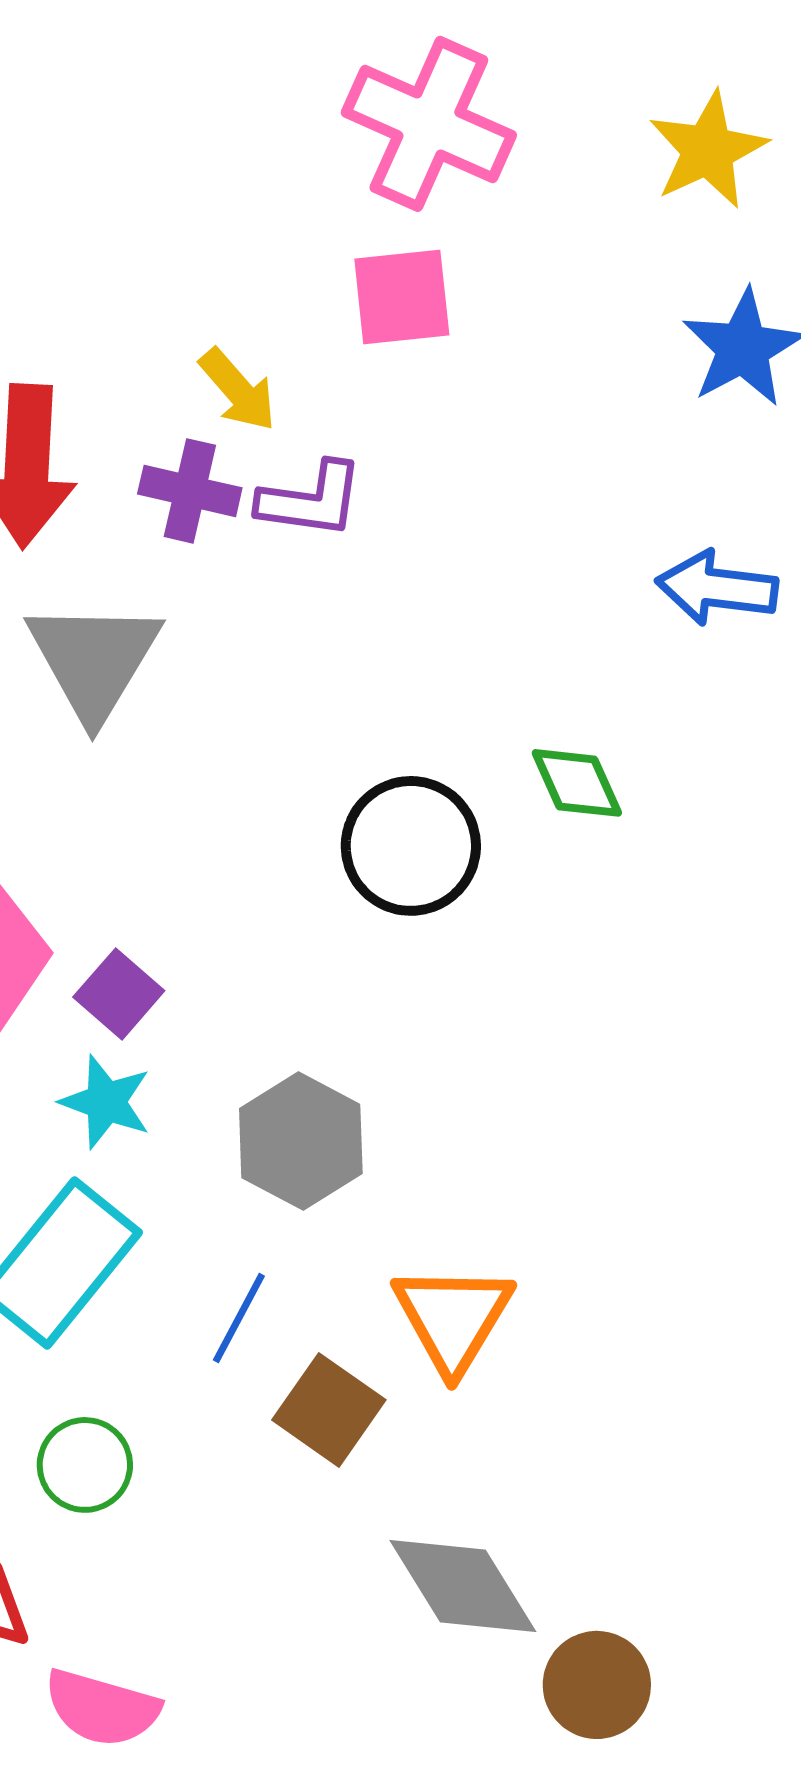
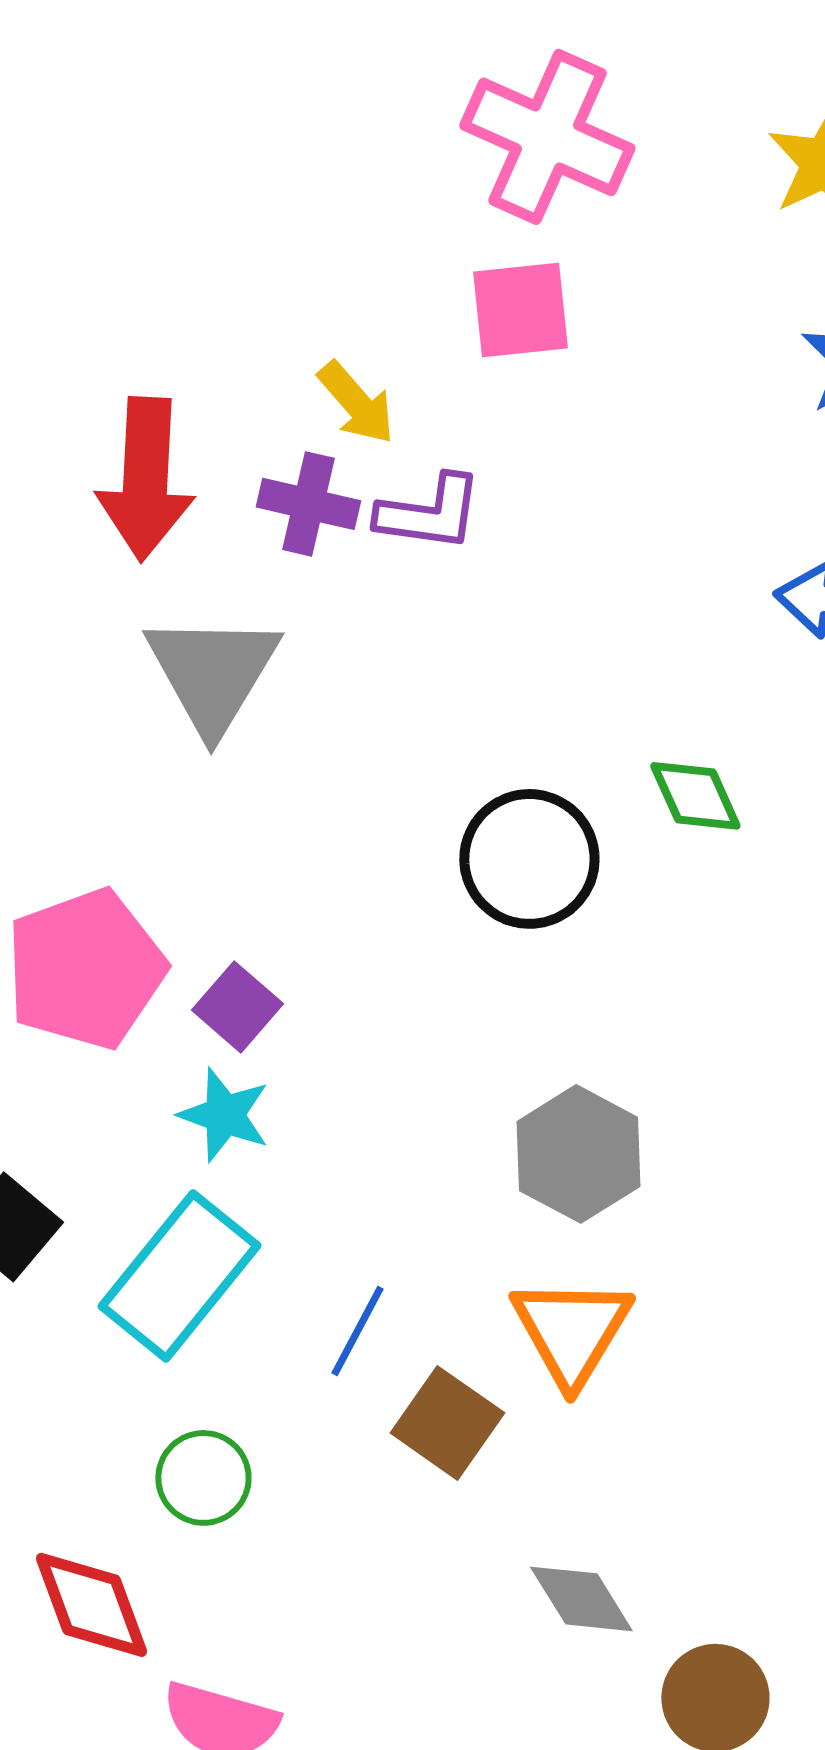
gray hexagon: (301, 1141) -> (578, 1154), moved
gray diamond: (463, 1586) -> (581, 1599), size x0.7

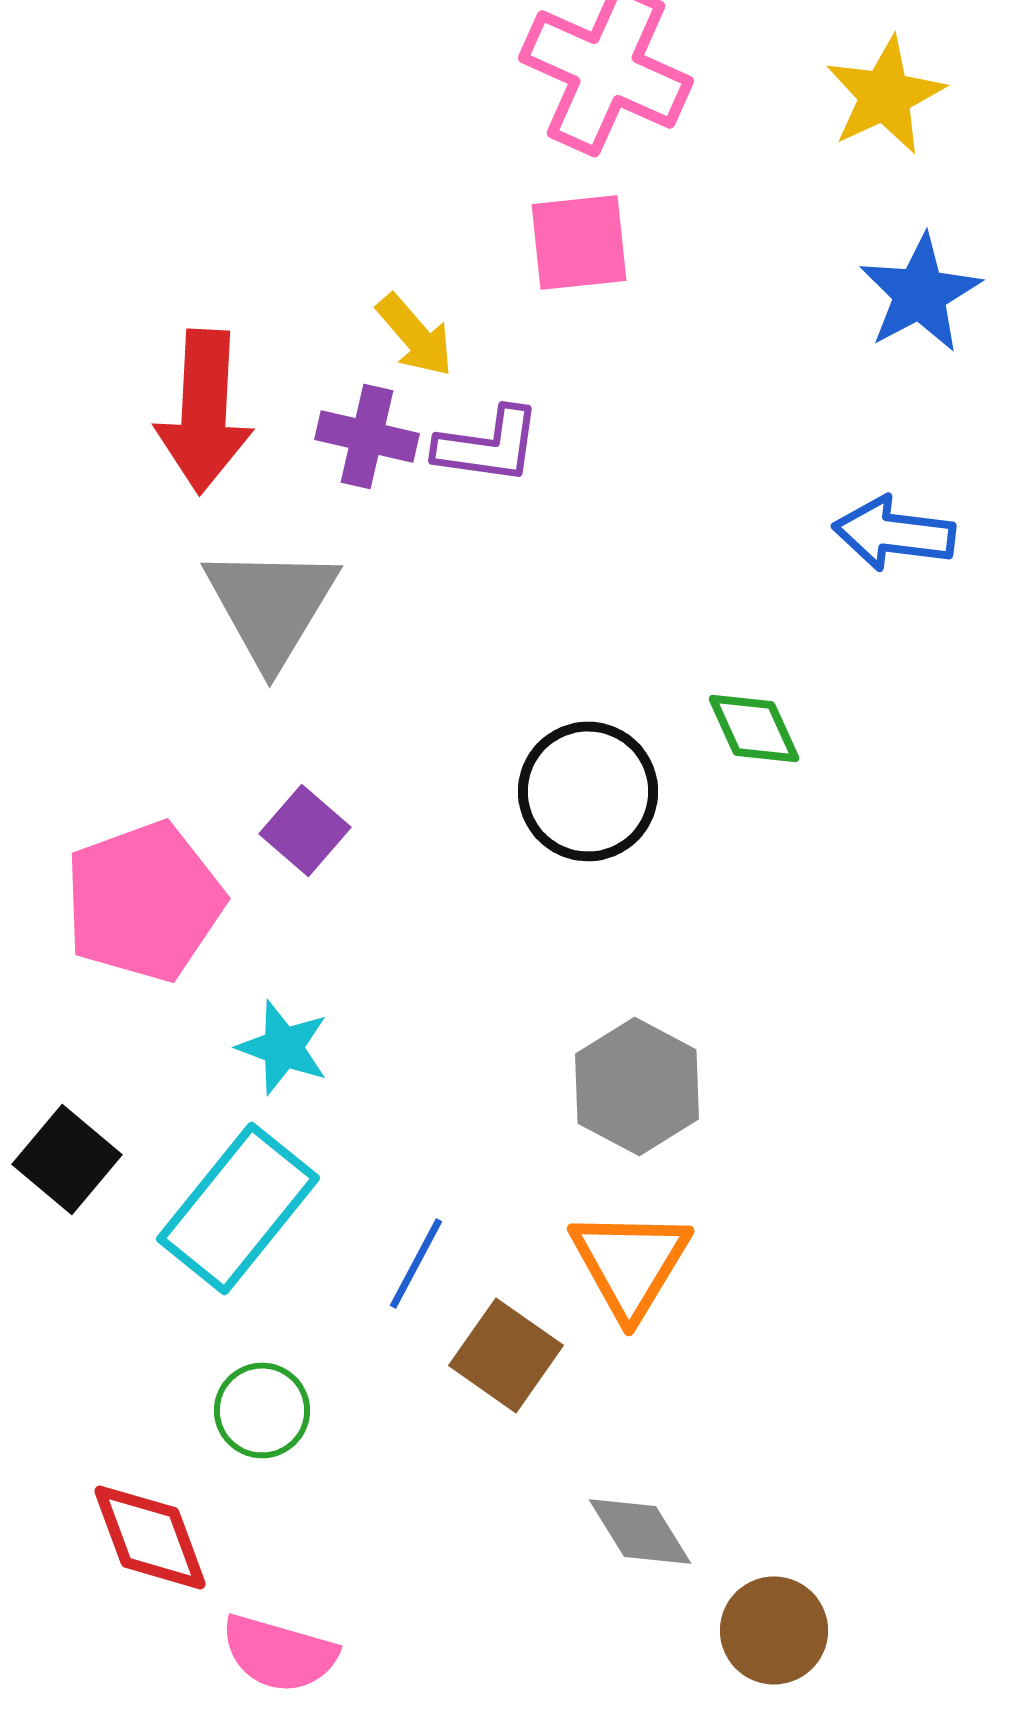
purple square: (237, 1007) -> (305, 830), moved

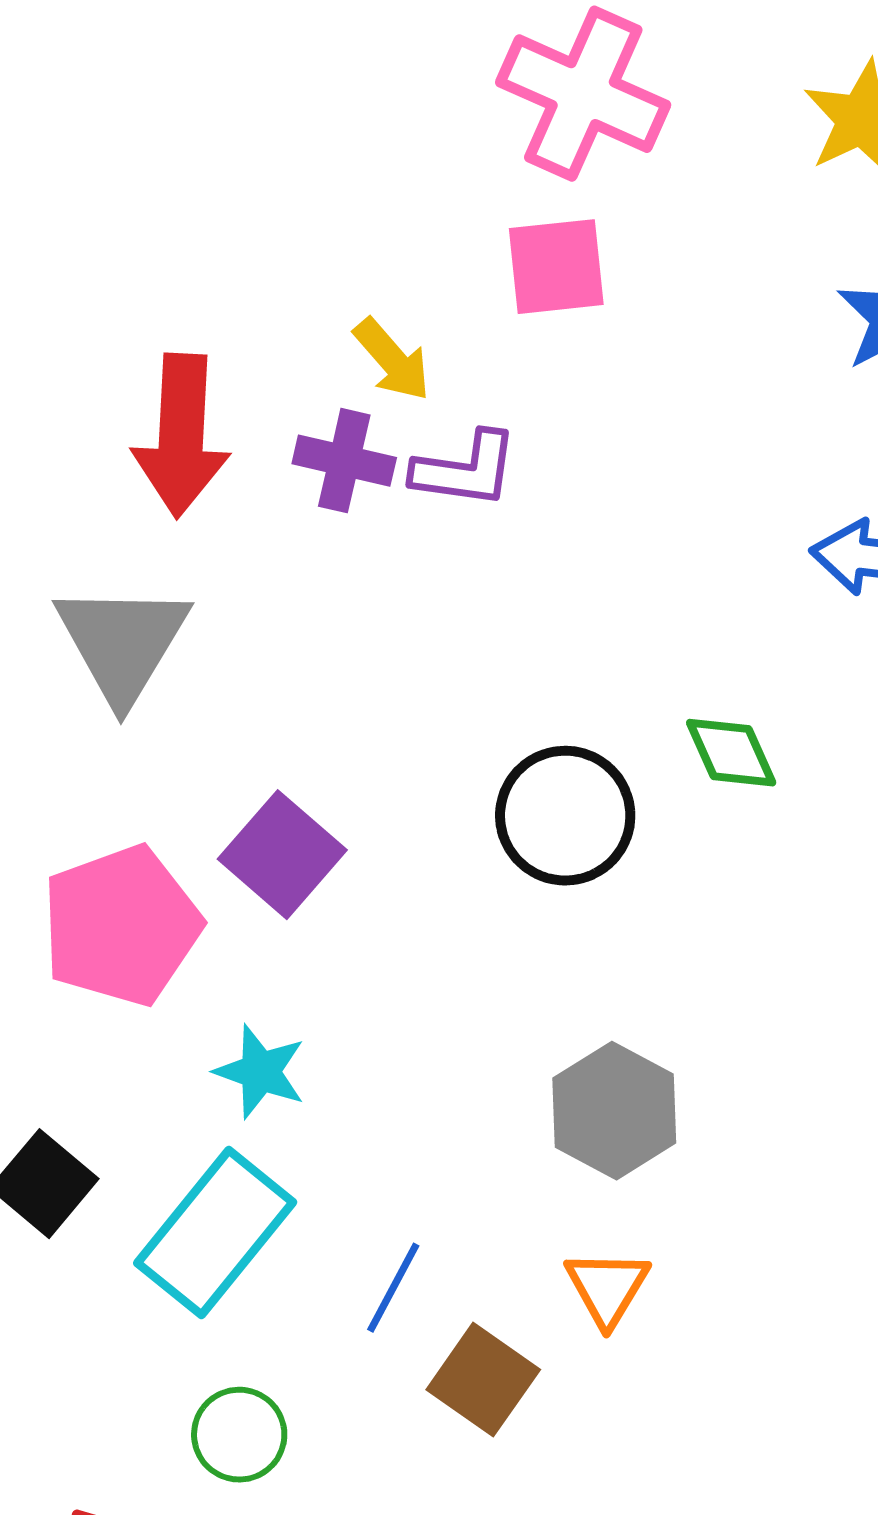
gray triangle: (271, 605) -> (122, 643), moved
purple square: (305, 830) -> (282, 855), size x1.4
orange triangle: (630, 1263) -> (607, 1288), size x0.7

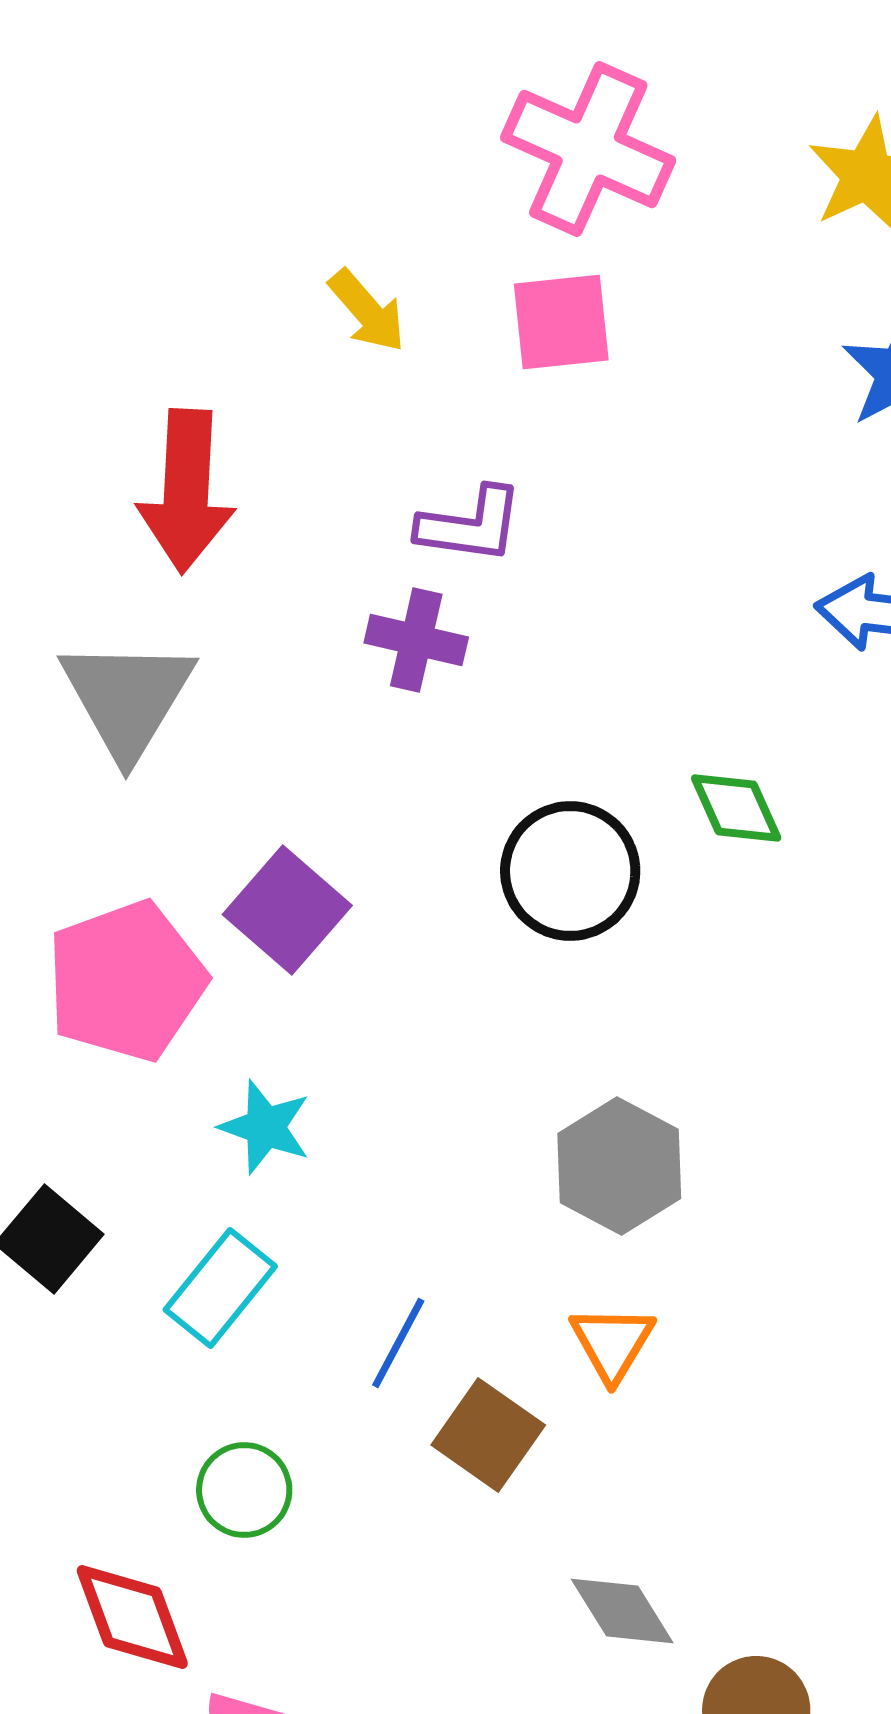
yellow arrow: (392, 360) -> (367, 311), moved
purple cross: (344, 461) -> (416, 640), moved
cyan rectangle: (215, 1233) -> (220, 1288), size x0.7

